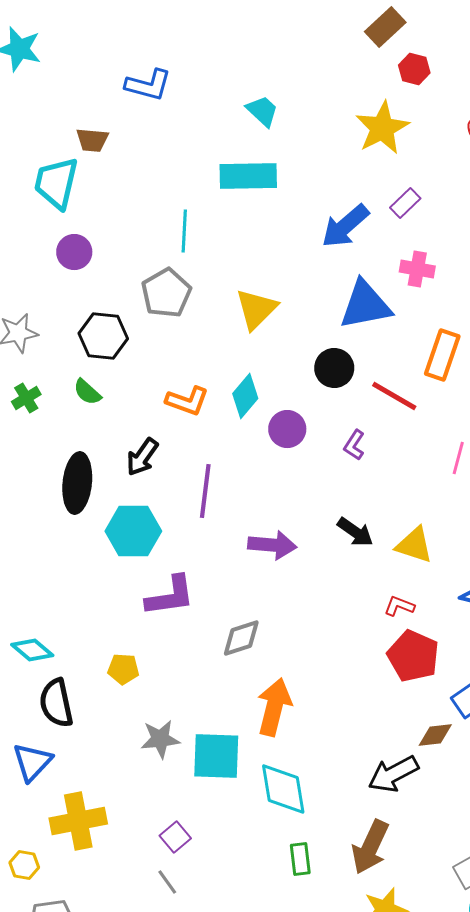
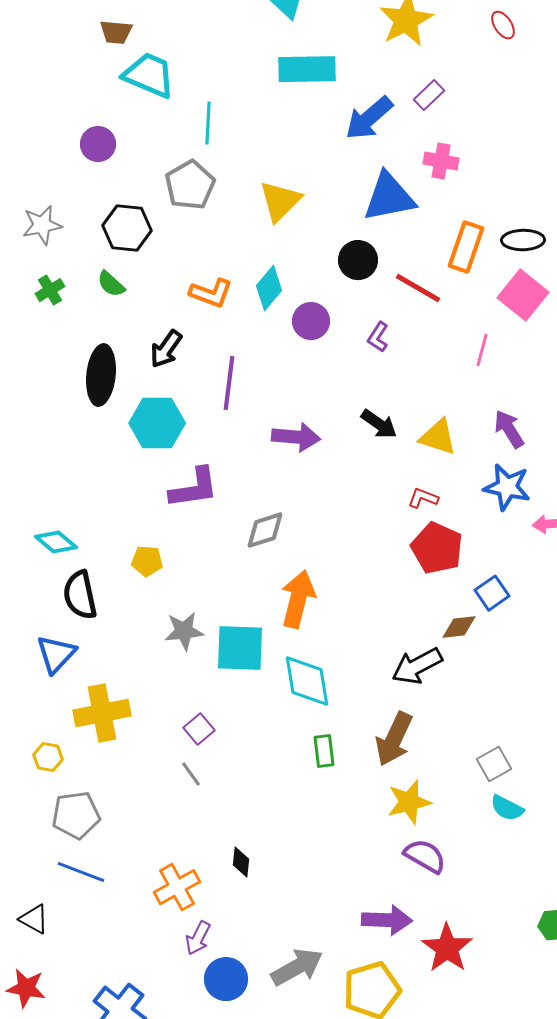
cyan rectangle: (248, 176) -> (307, 69), moved
cyan trapezoid: (56, 183) -> (149, 75), moved, turned 100

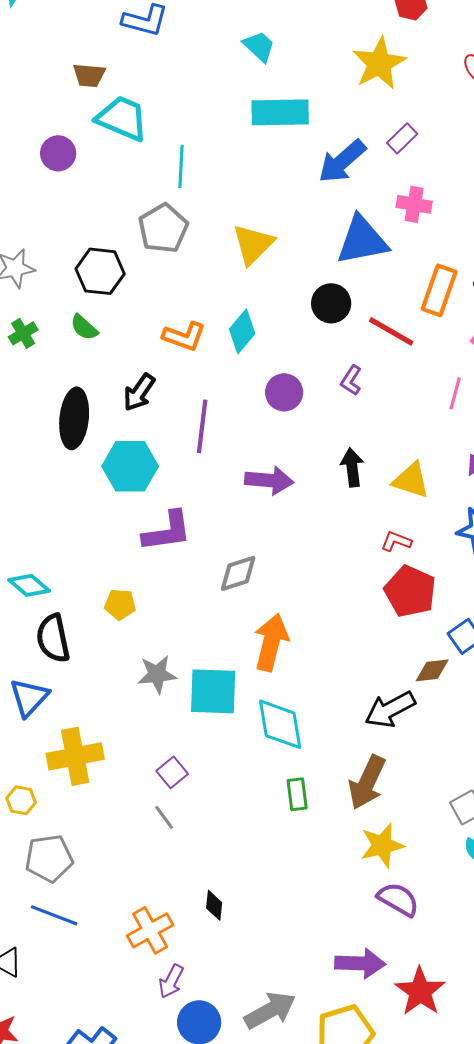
purple circle: (98, 144) -> (58, 153), moved
purple circle: (311, 321) -> (284, 392), moved
black arrow: (379, 424) -> (352, 467), turned -132

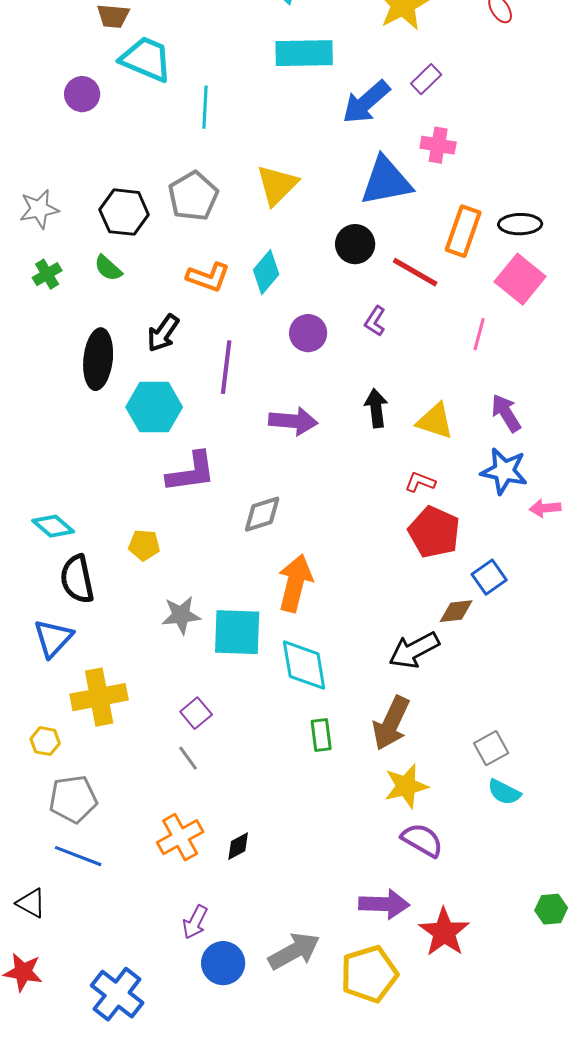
gray pentagon: (163, 228) -> (193, 196), moved
black diamond: (214, 905) -> (238, 846), turned 56
orange cross: (150, 930) -> (180, 837), moved

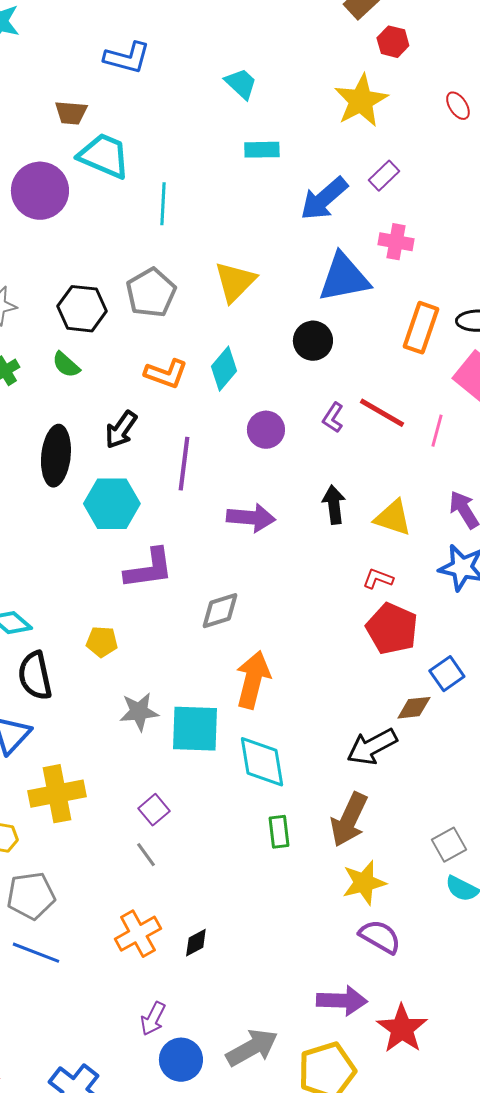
cyan rectangle: (304, 53) -> (262, 150), size x0.6
purple circle: (82, 94) -> (40, 191), size x1.6
red line: (415, 272) -> (382, 413), moved

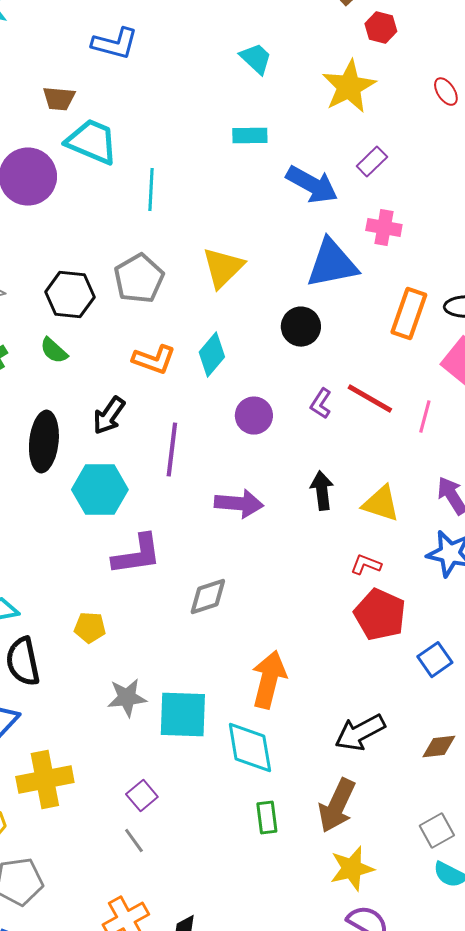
cyan trapezoid: (241, 84) -> (256, 59), moved
blue arrow: (324, 199) -> (312, 185), turned -110
orange arrow: (253, 680) -> (269, 680), moved
brown diamond: (414, 708) -> (439, 747), moved

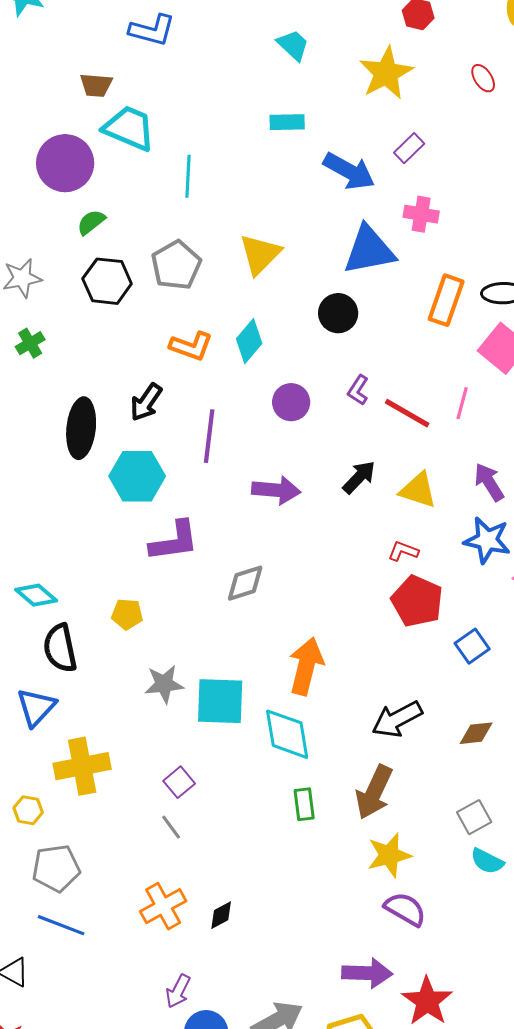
green semicircle: (54, 351) -> (91, 222), moved, turned 100
red line: (370, 399) -> (407, 413), moved
black arrow: (322, 491) -> (359, 477), turned 51

